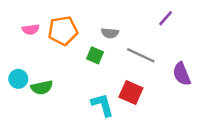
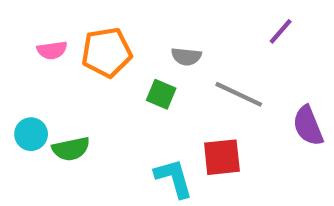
red square: (131, 92) -> (222, 157), turned -30

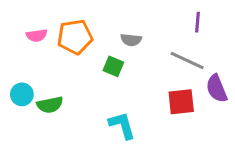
purple line: (281, 31) -> (197, 22), turned -36
gray line: (239, 94) -> (187, 60), moved
red square: (222, 157) -> (181, 102), moved

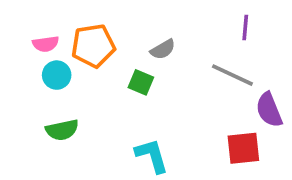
gray semicircle: (131, 40) -> (163, 49), turned -36
cyan circle: (22, 94) -> (57, 75), moved
red square: (181, 102) -> (243, 148), moved

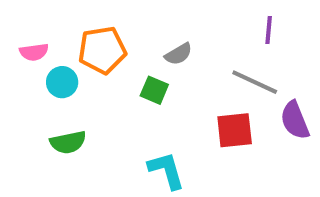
pink semicircle: (46, 44) -> (34, 52), moved
red square: (243, 148) -> (235, 130), moved

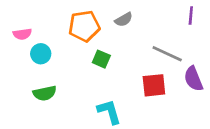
purple line: (269, 30) -> (191, 16), moved
orange pentagon: (102, 50) -> (84, 26), moved
gray semicircle: (178, 54) -> (124, 20), moved

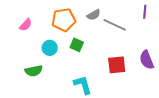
pink semicircle: (22, 34) -> (26, 25), moved, turned -40
cyan circle: (41, 54) -> (50, 48), moved
gray line: (167, 54) -> (115, 25), moved

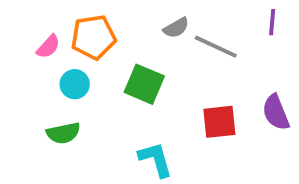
orange pentagon: (64, 20) -> (93, 37), moved
green square: (77, 45) -> (144, 84), size x1.5
cyan circle: (50, 48) -> (75, 84), moved

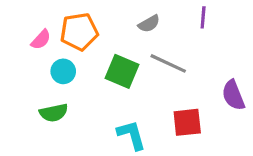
purple line: (272, 22) -> (203, 17), moved
gray line: (216, 47) -> (168, 63), moved
red square: (219, 122) -> (187, 122), moved

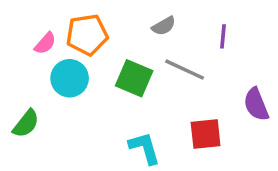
purple line: (203, 17) -> (223, 36), moved
cyan circle: (63, 71) -> (70, 78), size x1.4
green semicircle: (54, 113) -> (26, 124), moved, turned -40

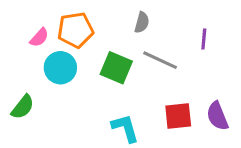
gray semicircle: (164, 26) -> (142, 22), turned -45
purple line: (223, 36) -> (204, 39), moved
purple semicircle: (256, 104) -> (217, 116), moved

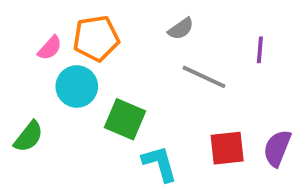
gray semicircle: (142, 22) -> (181, 29), turned 40
green square: (116, 68) -> (125, 119), moved
purple semicircle: (217, 116) -> (277, 148), turned 44

